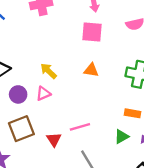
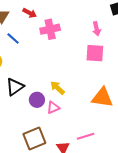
orange triangle: (91, 70) -> (102, 98), moved, size x1.6
purple circle: (18, 94) -> (37, 100), moved

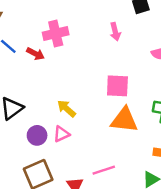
red arrow: (30, 13) -> (35, 54), moved
pink square: (95, 53) -> (117, 86), moved
purple circle: (37, 100) -> (37, 135), moved

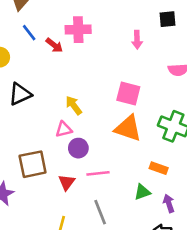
purple circle: (37, 135) -> (78, 148), moved

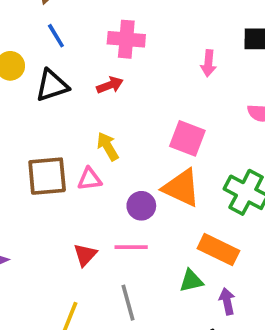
red arrow: (54, 45) -> (110, 85), moved, turned -66
black triangle: (20, 94) -> (52, 85), moved
purple circle: (78, 148) -> (141, 206), moved
brown square: (33, 164) -> (47, 176), moved
orange rectangle: (159, 168) -> (218, 250), size x1.5

